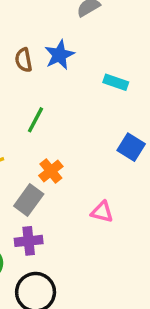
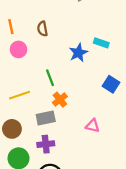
blue star: (59, 55) -> (78, 53), moved
green line: (36, 120) -> (50, 78), moved, turned -49
gray rectangle: (29, 200) -> (46, 118), turned 42

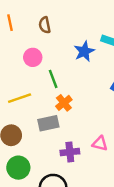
pink circle: (19, 49) -> (33, 57), moved
pink triangle: (93, 126) -> (100, 144), moved
purple cross: (46, 144) -> (70, 152), moved

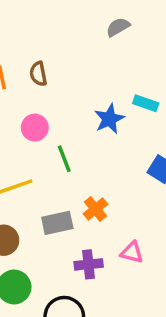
brown semicircle: (45, 25) -> (38, 74), moved
orange cross: (64, 103) -> (95, 209), moved

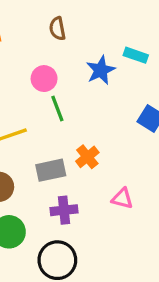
brown semicircle: (38, 74) -> (57, 29), moved
pink circle: (35, 128) -> (44, 79), moved
purple cross: (89, 264) -> (64, 210), moved

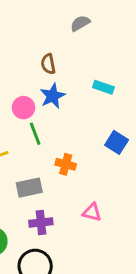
brown semicircle: (57, 29) -> (48, 64), moved
blue star: (101, 70) -> (53, 96), moved
orange cross: (87, 157) -> (66, 164), moved, turned -36

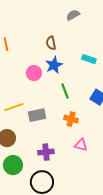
green line: (35, 134) -> (65, 91), moved
orange cross: (66, 164) -> (71, 119), moved
gray rectangle: (29, 188) -> (37, 115), moved

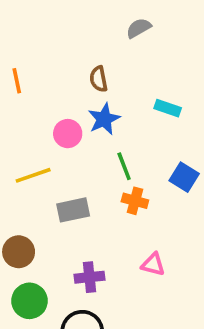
yellow line: (14, 107) -> (33, 175), moved
orange cross: (71, 119) -> (135, 201), moved

